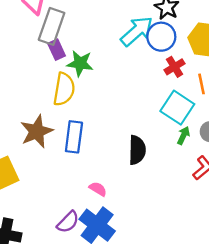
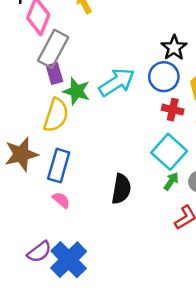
cyan arrow: (137, 31) -> (117, 82), moved
red cross: (174, 67) -> (173, 110), turned 36
pink semicircle: (98, 189) -> (61, 200), moved

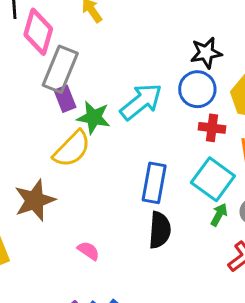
black star: (174, 48) -> (206, 53), turned 30
yellow semicircle: (56, 115) -> (72, 149), turned 32
blue rectangle: (59, 166) -> (154, 183), moved

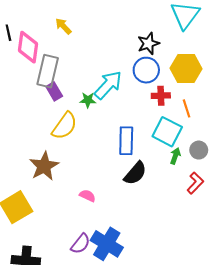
green star: (94, 117) -> (88, 100), moved, size x0.7
black semicircle: (160, 230) -> (135, 173), turned 45

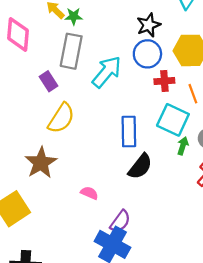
gray rectangle: (48, 71) -> (71, 51), moved
green star: (88, 100) -> (74, 16), moved
purple semicircle: (81, 244) -> (120, 221), moved

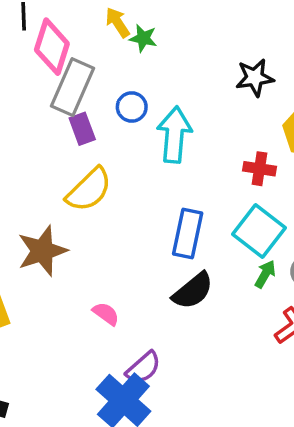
gray rectangle: (71, 51) -> (72, 87), moved
blue circle: (147, 54) -> (132, 107), moved, size x0.7
cyan arrow: (107, 72) -> (174, 135), turned -48

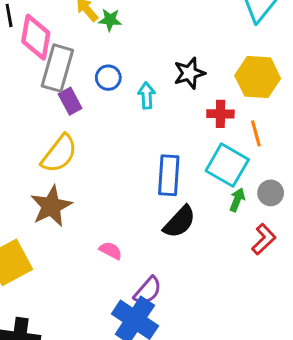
black star: (255, 78) -> (189, 73), moved
cyan arrow: (174, 135) -> (147, 96), size x0.6
yellow semicircle: (89, 190) -> (59, 154), moved

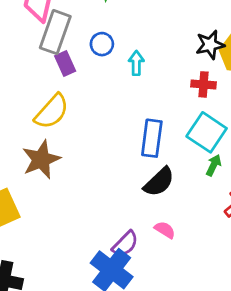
black star: (189, 73) -> (210, 45), moved
pink semicircle: (111, 251) -> (165, 230), moved

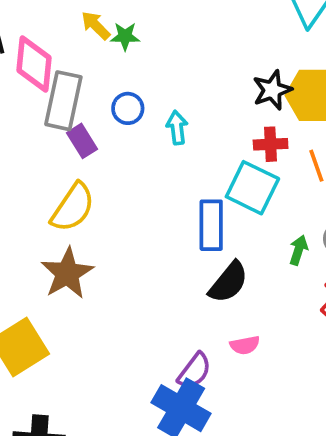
cyan square: (207, 132) -> (252, 188), moved
pink semicircle: (165, 230) -> (245, 345), turned 145

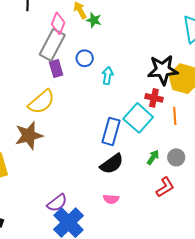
pink diamond: (34, 64) -> (58, 23), moved, size x0.7
black star: (272, 90) -> (163, 70), size x1.4
purple semicircle: (194, 371) -> (57, 203), moved

